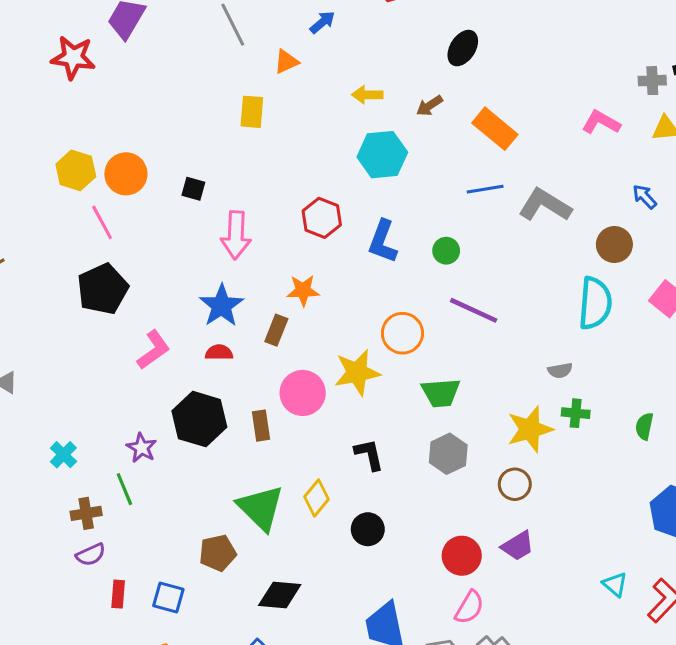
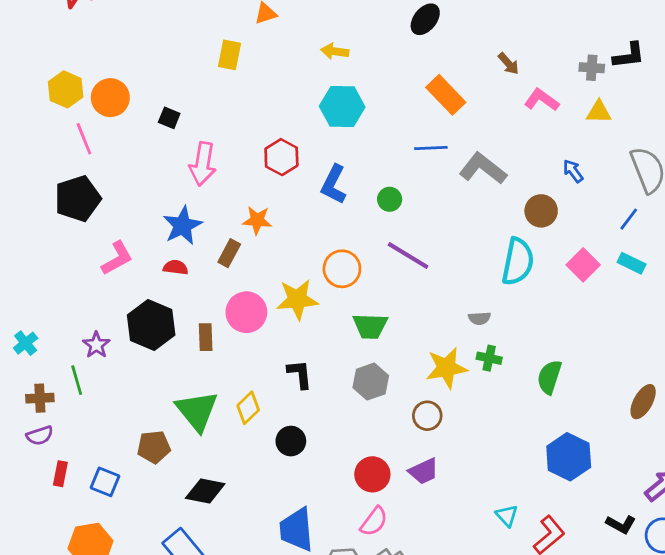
brown arrow: (429, 106) -> (508, 64), moved, turned -105
green semicircle: (644, 426) -> (549, 377), size x1.4

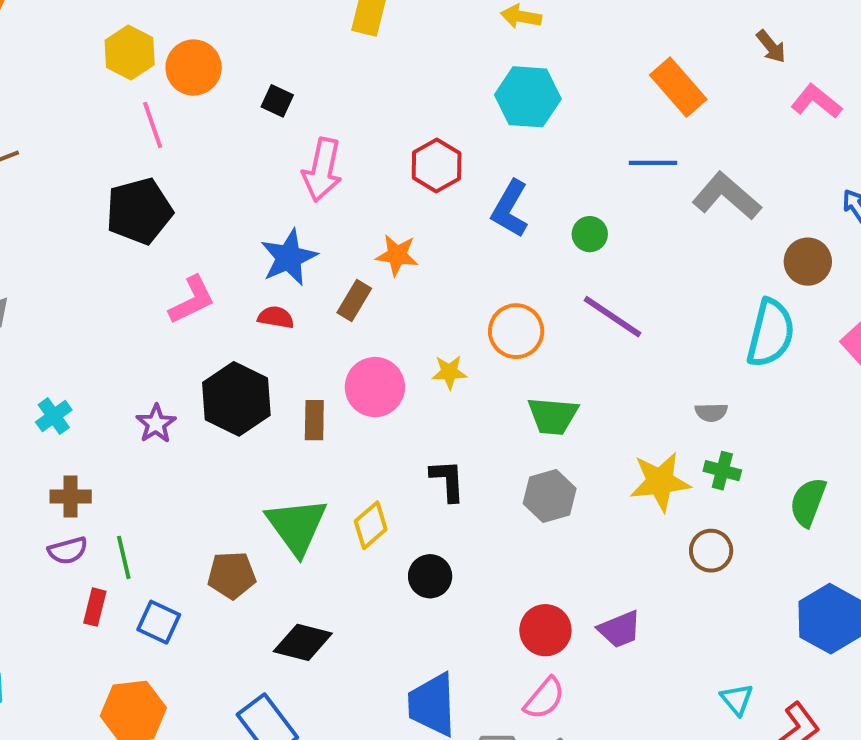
yellow star: (297, 299) -> (449, 372), size x0.6
green line: (77, 380) -> (124, 557), moved
brown circle: (427, 416) -> (711, 551), moved

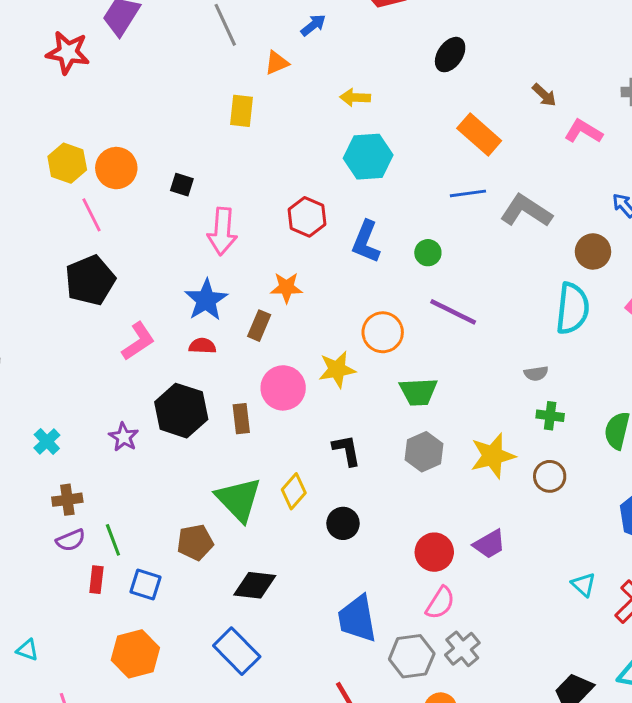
yellow star: (449, 372) -> (337, 369), size x1.4
yellow star: (660, 482) -> (493, 456), moved

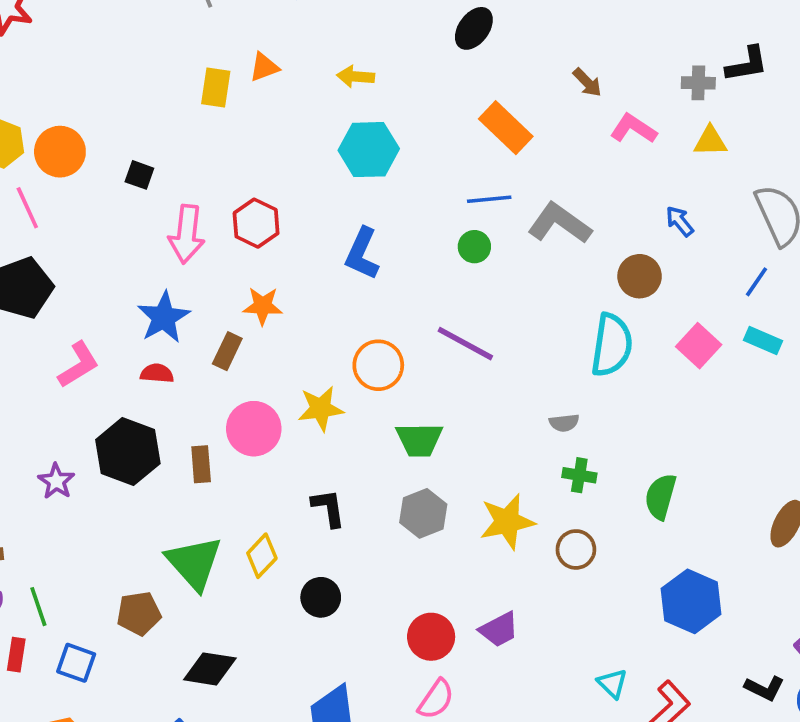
orange triangle: (277, 63) -> (264, 67), moved
red hexagon: (307, 217) -> (256, 223), moved
green circle: (428, 253) -> (474, 247), moved

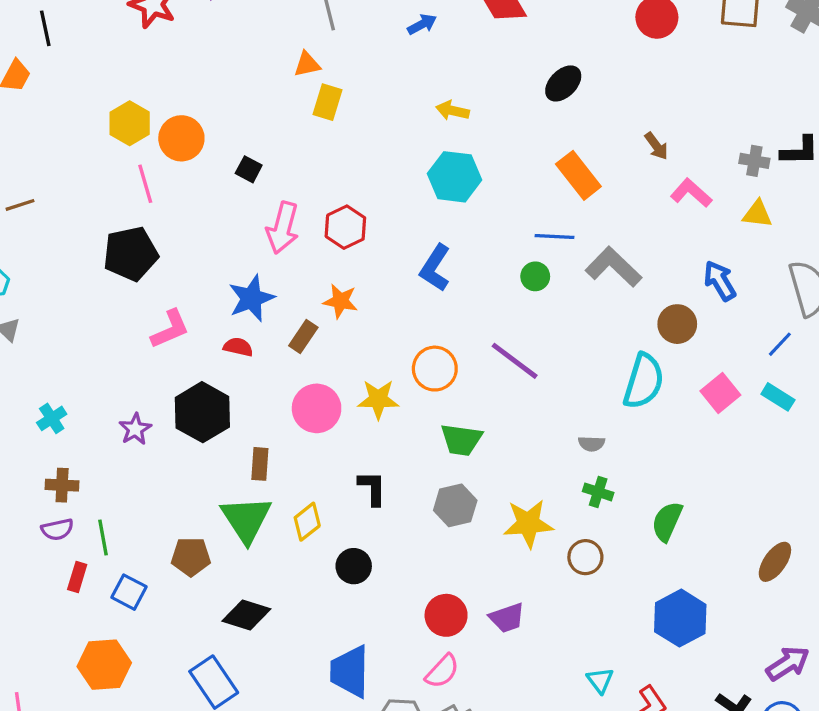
orange triangle: (264, 67) -> (307, 64), moved
blue arrow: (680, 221) -> (720, 281), size x1.4
brown rectangle: (201, 464) -> (260, 464), moved

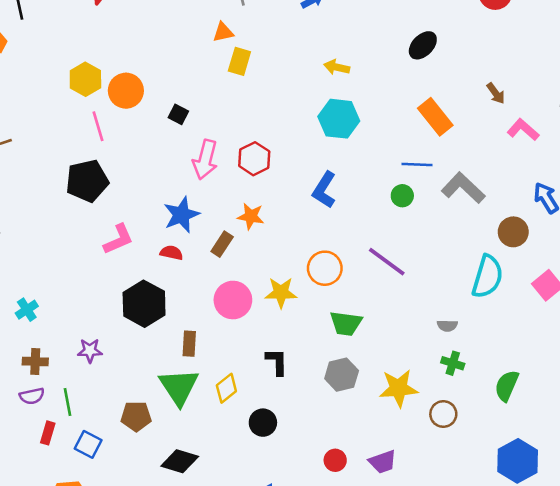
purple star: (135, 429) -> (90, 351), moved, turned 30
red circle: (446, 615) -> (335, 460), size x0.7

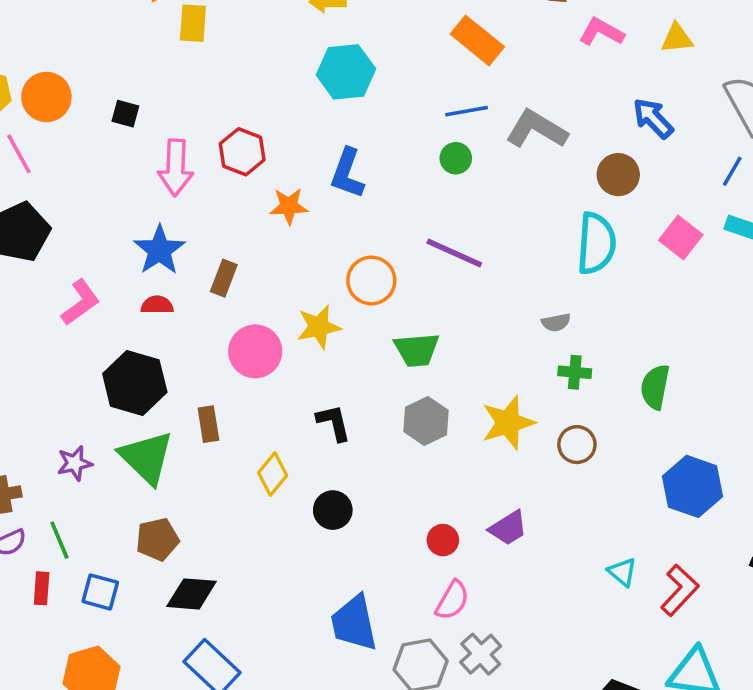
orange star: (251, 216) -> (289, 206), moved
green triangle: (179, 387) -> (146, 457), moved
black diamond: (180, 461) -> (191, 594), moved

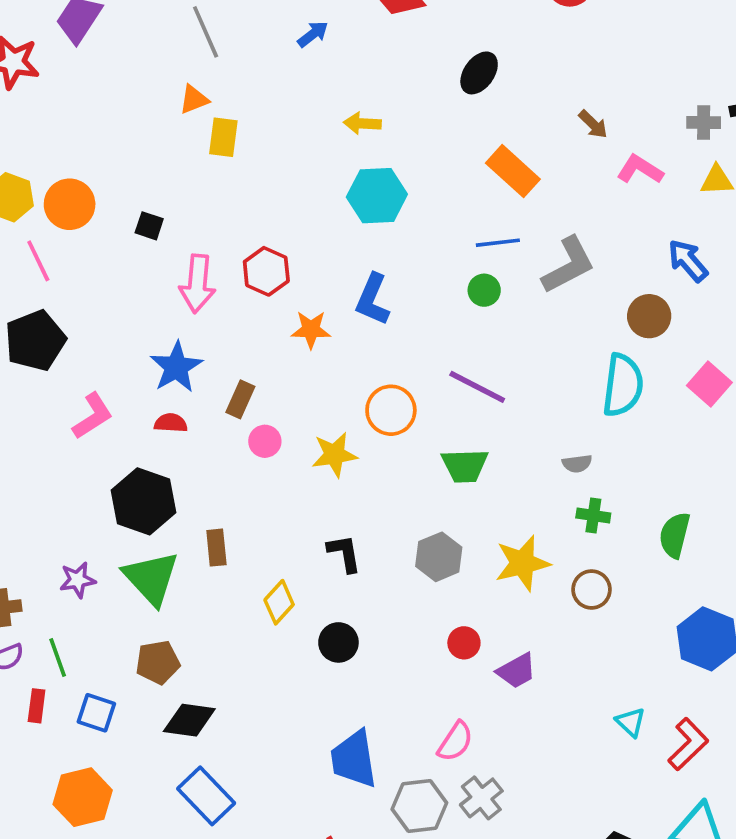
gray L-shape: (537, 129) -> (568, 265), turned 118
green trapezoid: (417, 350) -> (465, 466), moved
pink circle: (255, 351) -> (265, 441), moved, size x0.6
red circle: (443, 540) -> (464, 643), moved

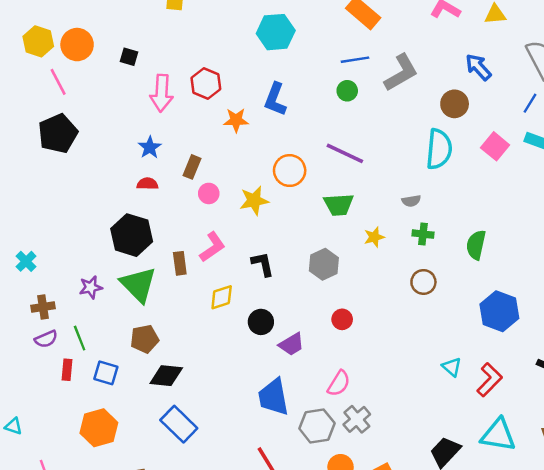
blue star: (176, 367) -> (150, 147), size x0.7
pink L-shape: (93, 416) -> (212, 247), moved
yellow star: (522, 563) -> (374, 237), moved, size x0.6
yellow diamond: (279, 602) -> (222, 297), turned 32
purple trapezoid: (517, 671) -> (292, 344), moved

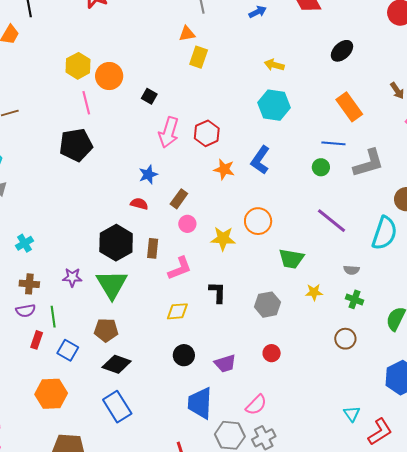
purple line: (345, 153) -> (331, 221), moved
brown rectangle: (180, 263) -> (153, 248), moved
black circle: (261, 322) -> (184, 355), moved

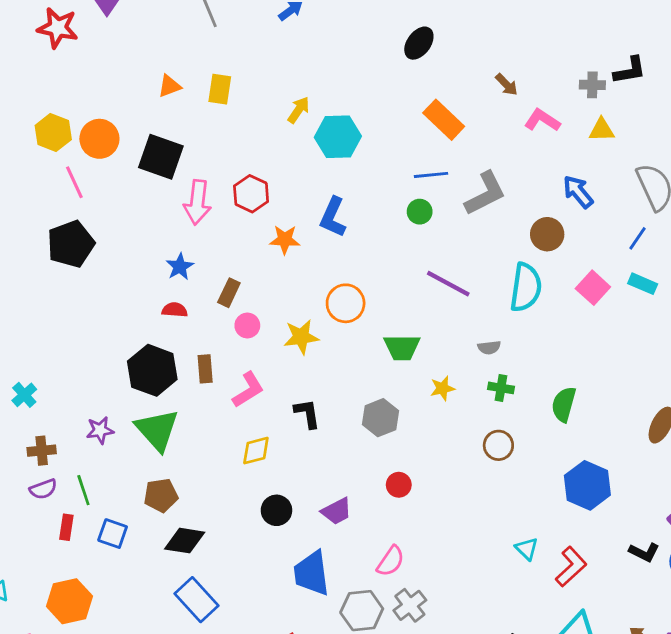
orange triangle: (187, 34) -> (169, 86), moved
yellow arrow: (274, 65) -> (299, 110), moved, turned 120
black square: (149, 96) -> (161, 157), size x2.0
orange hexagon: (51, 394) -> (69, 601), moved

